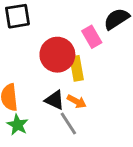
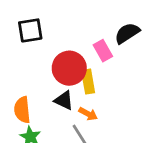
black triangle: (55, 100) -> (64, 100), moved

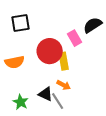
black triangle: (64, 100) -> (46, 94), moved
orange semicircle: (22, 110) -> (15, 62), moved, turned -96

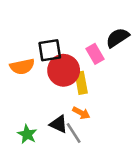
black square: (21, 23) -> (50, 50), moved
orange semicircle: (15, 62) -> (22, 67), moved

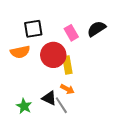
black square: (50, 50) -> (33, 29), moved
pink rectangle: (95, 54) -> (71, 33), moved

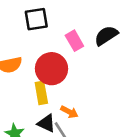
black square: (33, 29) -> (36, 19), moved
yellow rectangle: (67, 65) -> (41, 93), moved

